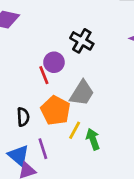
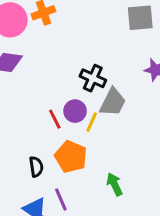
purple circle: (54, 62) -> (75, 111), moved
gray trapezoid: (82, 93) -> (113, 102), moved
yellow line: (75, 130) -> (92, 122), moved

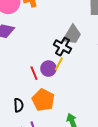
gray trapezoid: (113, 102) -> (72, 35), moved
yellow line: (92, 122) -> (59, 64), moved

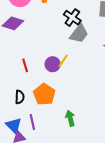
black cross: (63, 47) -> (72, 18), moved
red line: (34, 73) -> (25, 65), moved

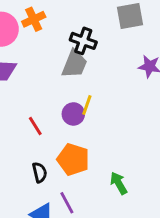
gray trapezoid: (79, 34) -> (74, 64), moved

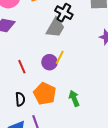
green arrow: (119, 183) -> (74, 98), moved

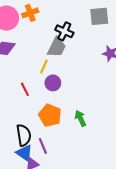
yellow line: (60, 57) -> (44, 67), moved
black semicircle: (20, 99) -> (24, 135), moved, size x1.5

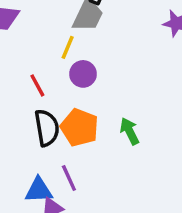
black semicircle: (24, 135) -> (47, 128), moved
blue triangle: (24, 153) -> (39, 190), turned -36

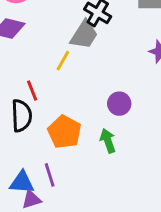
purple circle: (83, 74) -> (119, 104), moved
black semicircle: (47, 128) -> (22, 116), moved

